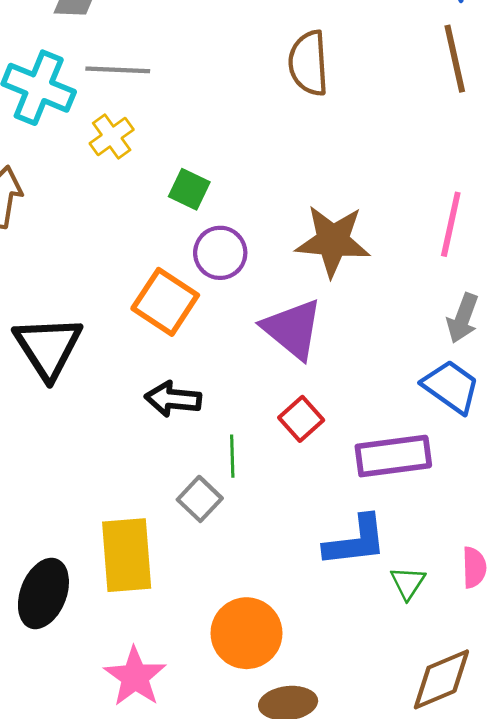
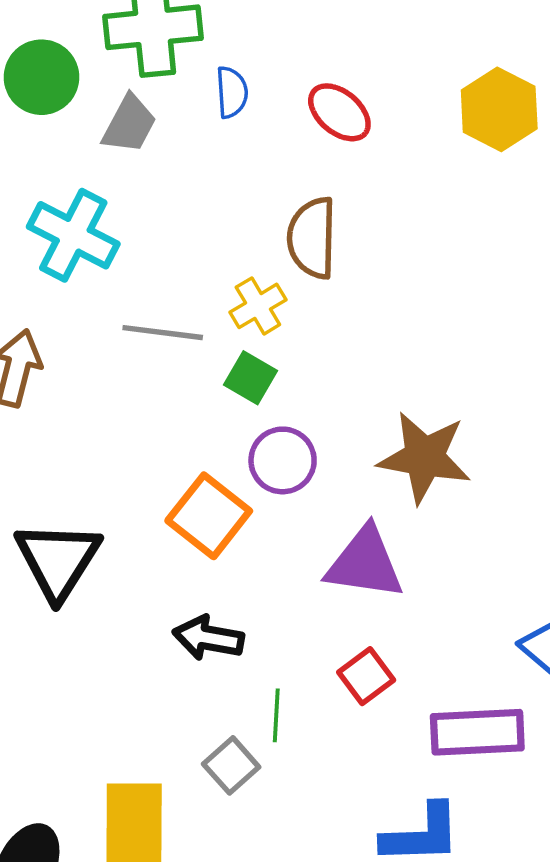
brown semicircle: (308, 63) -> (312, 238), moved
gray line: (118, 70) -> (163, 333), moved
yellow cross: (112, 137) -> (258, 306), moved
purple triangle: (292, 329) -> (365, 563), turned -36

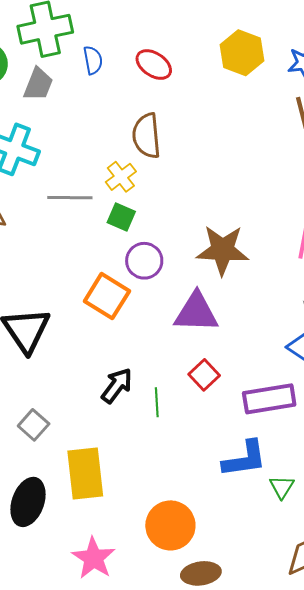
black arrow: (208, 638) -> (117, 386), moved, turned 123
gray square: (231, 765) -> (34, 425), moved

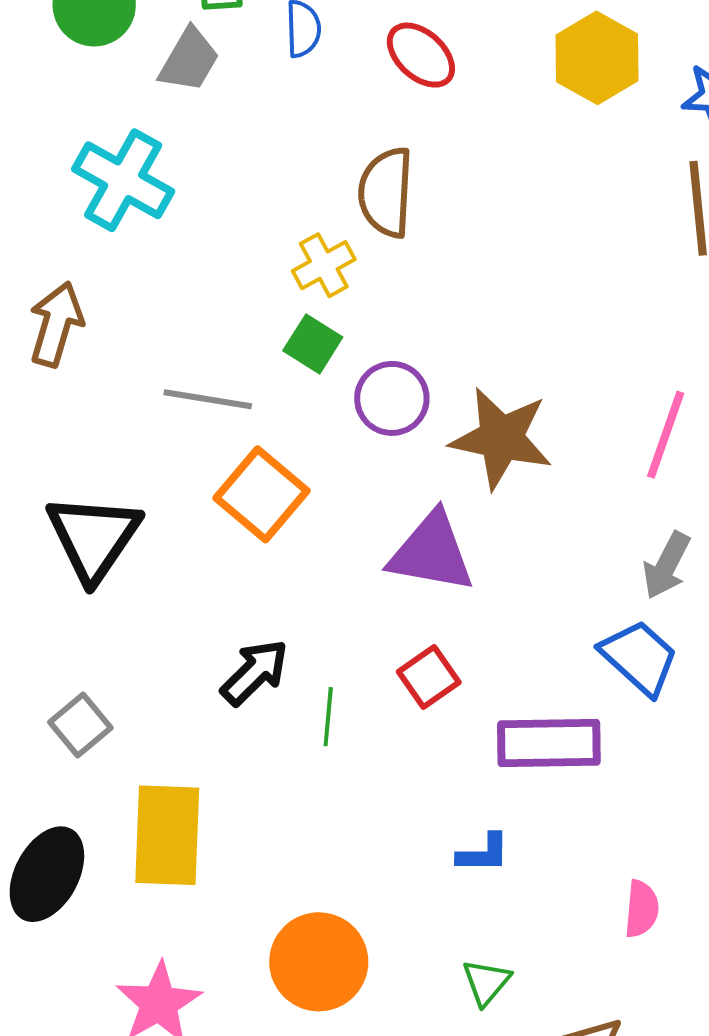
gray line: (70, 198) -> (208, 399), moved
purple circle: (144, 261) -> (392, 398), moved
blue L-shape: (245, 459) -> (483, 853), size x0.6
green triangle: (282, 487) -> (486, 982), moved

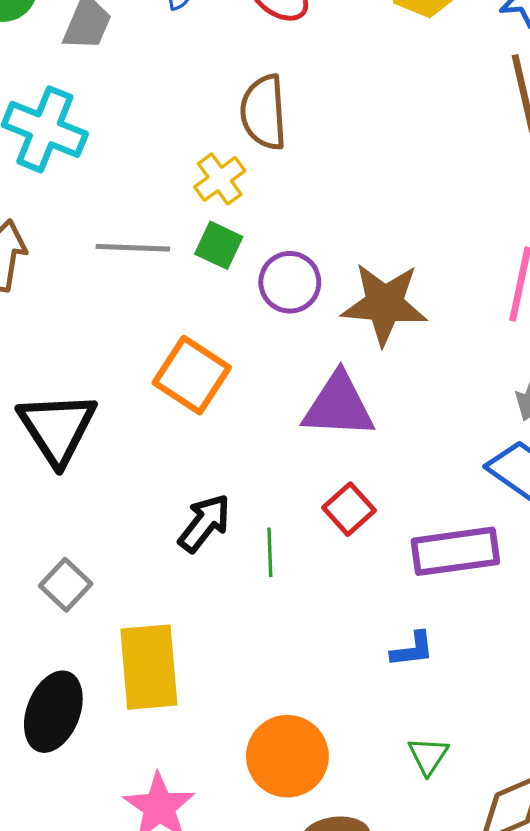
gray line: (208, 399) -> (133, 248), moved

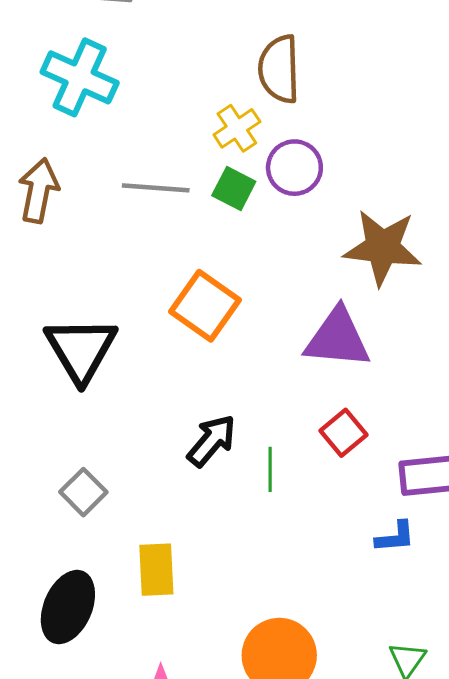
purple circle: (290, 282) -> (294, 168), moved
blue L-shape: (412, 649) -> (395, 537), moved
yellow rectangle: (149, 667) -> (156, 570), size x0.7

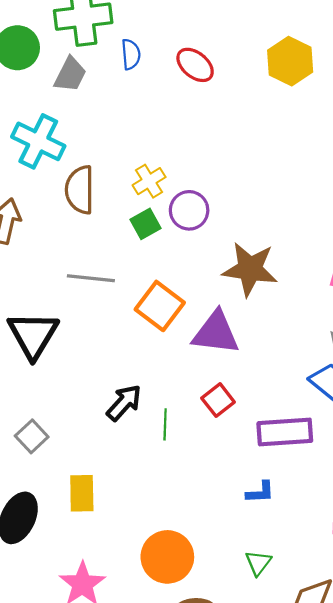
brown semicircle: (279, 69) -> (80, 190), moved
gray line: (156, 188) -> (91, 278), moved
green square: (234, 189) -> (146, 224), turned 32
orange square: (205, 306) -> (160, 306), moved
blue L-shape: (395, 537) -> (260, 492), moved

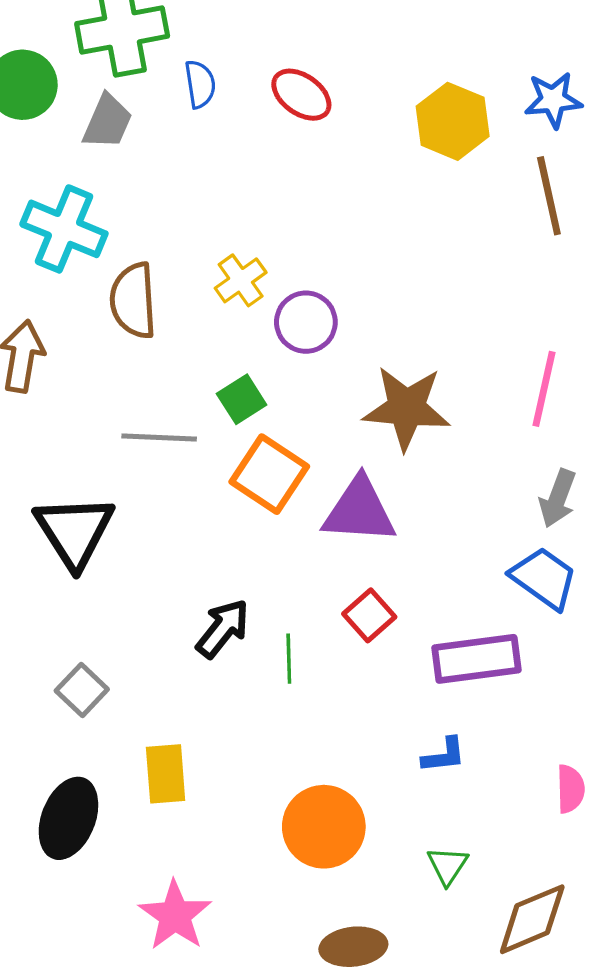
yellow hexagon: (290, 61) -> (453, 121), moved
green square: (146, 224) -> (242, 399), moved
orange circle: (167, 557) -> (324, 827), moved

